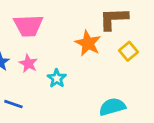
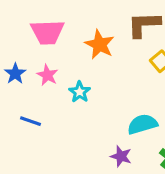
orange star: (88, 43) -> (100, 44), moved

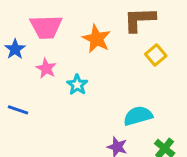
blue star: (15, 74) -> (15, 49), moved
blue line: (31, 121) -> (18, 110), moved

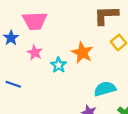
orange star: (96, 39) -> (82, 53), moved

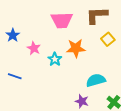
pink trapezoid: (35, 21) -> (62, 20), moved
orange star: (82, 53) -> (76, 48), turned -30

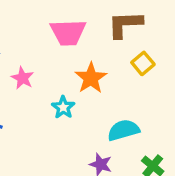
orange star: (76, 48) -> (91, 78), turned -30
cyan star: (55, 59) -> (63, 107), moved

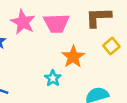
pink star: (22, 78) -> (23, 22), moved, size x1.5

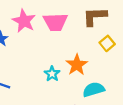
orange star: (73, 57) -> (77, 65), moved

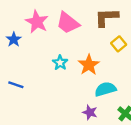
pink trapezoid: (55, 22) -> (68, 23), turned 40
cyan star: (52, 74) -> (60, 63), moved

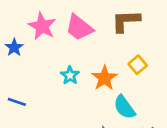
yellow square: (119, 44) -> (138, 65), moved
cyan semicircle: (105, 89) -> (124, 107), turned -110

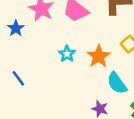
blue line: (17, 102) -> (18, 78), turned 35

